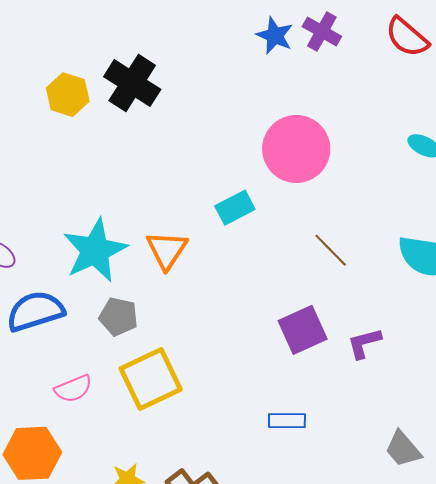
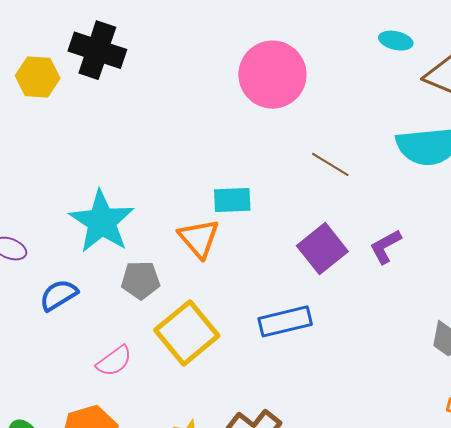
cyan rectangle: (235, 208) -> (232, 200), moved, turned 39
orange triangle: (167, 250) -> (199, 238), moved
blue semicircle: (35, 311) -> (59, 295), size x0.7
blue rectangle: (287, 421) -> (285, 321), moved, size x1.4

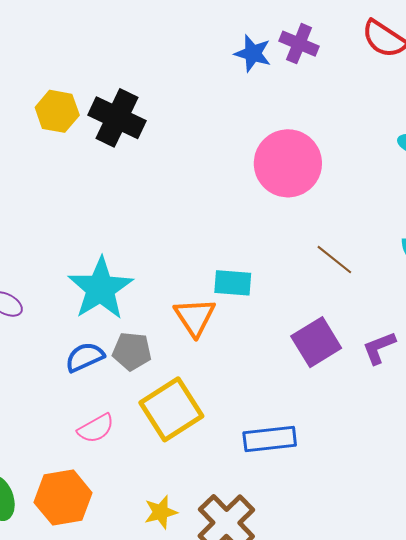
yellow hexagon: (38, 77) -> (57, 111), moved
blue semicircle: (59, 295) -> (85, 357), moved
blue rectangle: (285, 321) -> (270, 439), moved

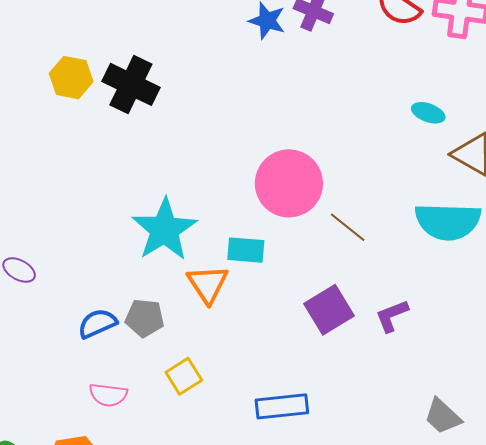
pink circle: (288, 163) -> (289, 183), moved
cyan star: (101, 288) -> (164, 230), moved
yellow square: (171, 409) -> (184, 376), size x0.6
pink semicircle: (96, 428) -> (108, 395), turned 36

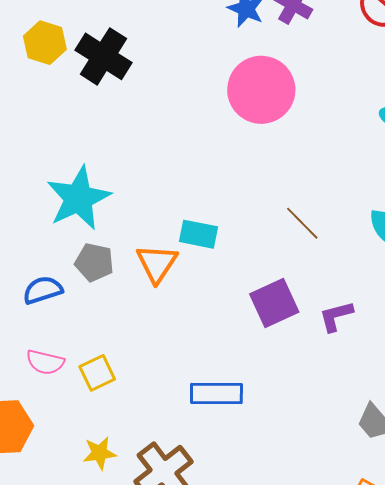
pink circle: (289, 183) -> (261, 90), moved
cyan star: (164, 230) -> (78, 198), moved
gray pentagon: (145, 318) -> (94, 262), moved
yellow square: (184, 376) -> (97, 373), moved

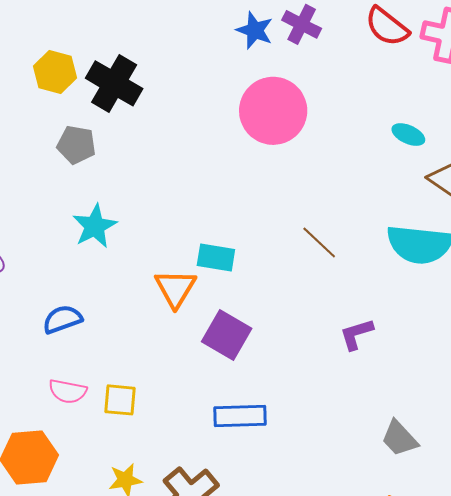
cyan star: (78, 198) -> (95, 226), size x0.7
gray pentagon: (94, 262) -> (76, 145), moved
purple square: (274, 303) -> (227, 335), moved, turned -33
yellow square: (97, 373) -> (120, 400), turned 33

